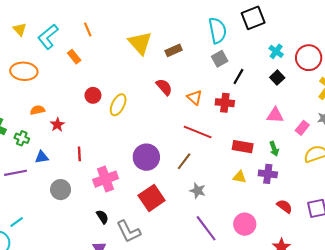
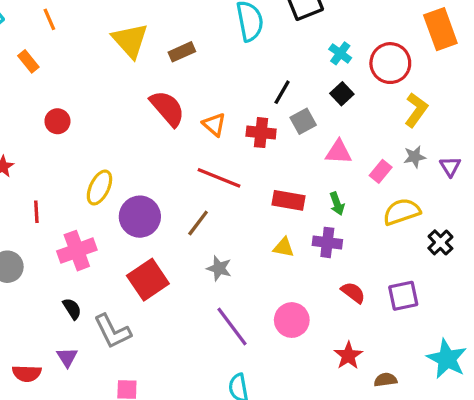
gray square: (220, 59) -> (303, 121), moved
red semicircle: (164, 87) -> (167, 108), size x1.4
yellow ellipse: (118, 105) -> (99, 188), moved

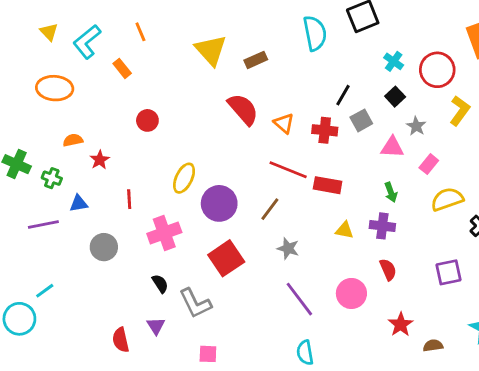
gray star: (415, 157) -> (416, 126), moved, turned -30
red rectangle: (289, 200) -> (328, 185), moved
red semicircle: (353, 293) -> (388, 270), moved, turned 30
red semicircle: (27, 373) -> (121, 340), turned 75

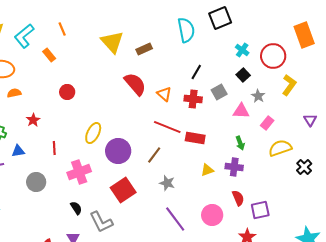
black line: (343, 95) -> (196, 72), moved
orange semicircle: (73, 140) -> (14, 93), moved
yellow triangle: (344, 230) -> (207, 170), turned -32
purple square: (449, 272) -> (260, 210), moved

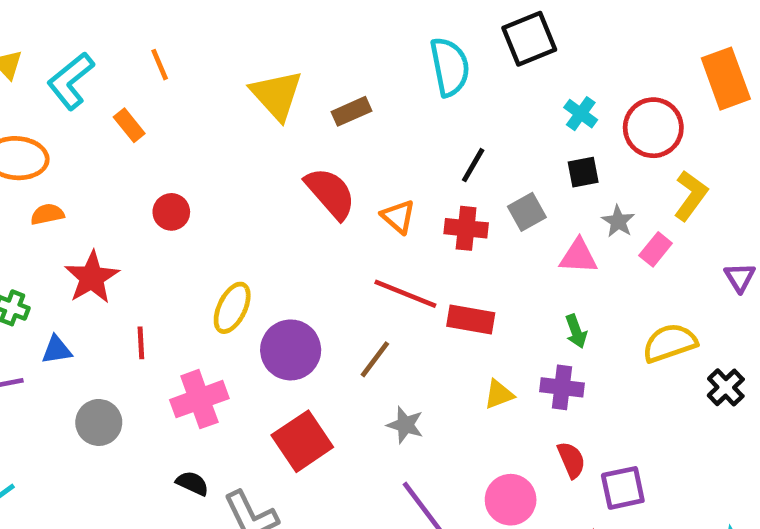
black square: (243, 75) -> (583, 172), turned 32
red star: (33, 120) -> (92, 277), size x1.6
pink rectangle: (267, 123) -> (656, 249), moved
black semicircle: (76, 208) -> (192, 483), turned -32

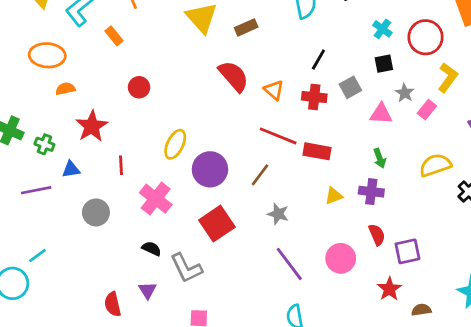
pink cross: (199, 399) -> (156, 199), turned -32

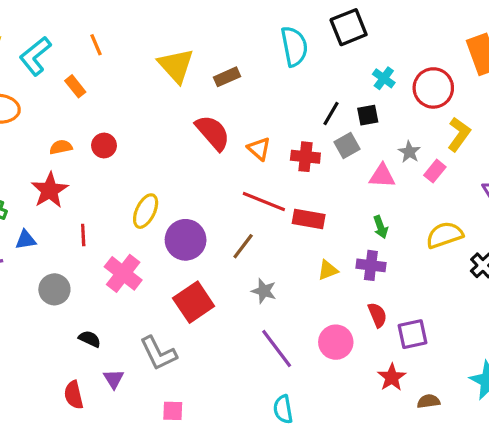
black line: (318, 59) -> (331, 114), moved
black square: (384, 64) -> (368, 115), moved
orange semicircle: (65, 89) -> (61, 147), moved
black semicircle: (152, 249) -> (90, 339), moved

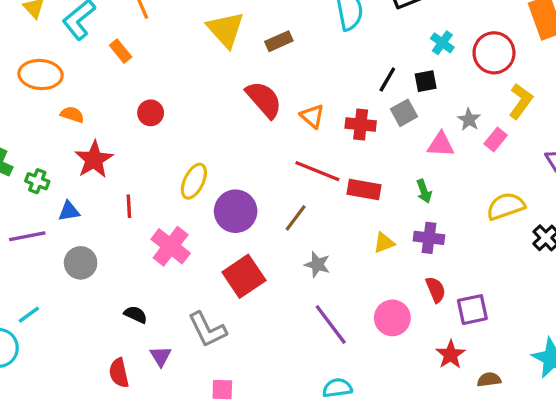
orange semicircle: (61, 147) -> (72, 115), moved, turned 30
green arrow: (381, 227) -> (424, 191), moved
gray circle: (54, 289) -> (81, 263), moved
cyan semicircle: (283, 409) -> (337, 388), turned 92

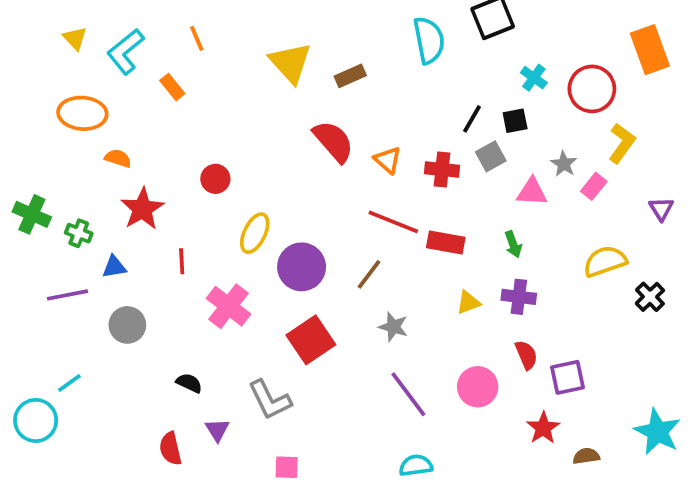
red circle: (151, 113) -> (215, 179), moved

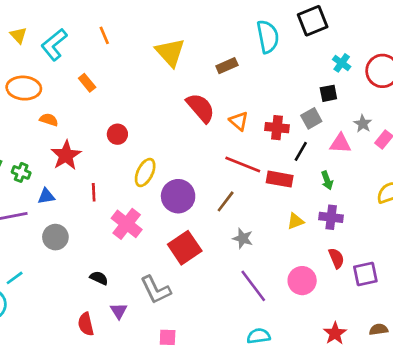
brown rectangle: (350, 76) -> (227, 66), moved
orange rectangle: (172, 87) -> (87, 83), moved
black line: (472, 119) -> (301, 151), moved
red star: (543, 428) -> (335, 333), moved

